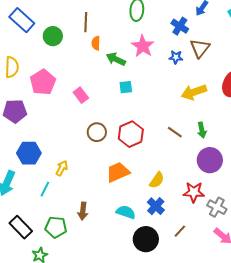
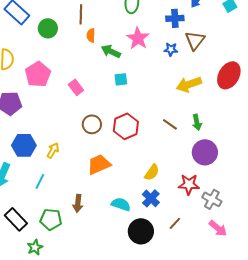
blue cross: (180, 26) -> (175, 18), turned -36
yellow arrow: (62, 168) -> (53, 150), moved
orange trapezoid: (118, 172) -> (99, 164), moved

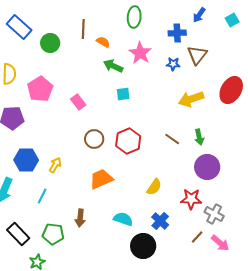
orange semicircle: (91, 35) -> (103, 42), moved, turned 120
blue cross: (151, 198) -> (160, 221), moved
brown line: (175, 223) -> (197, 237), moved

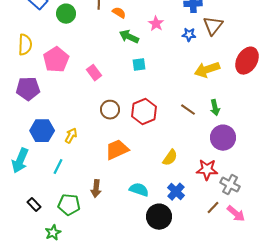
pink star: (140, 53) -> (156, 24), size x0.7
black rectangle: (18, 234) -> (34, 205), size x0.6

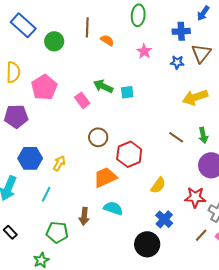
green arrow: (129, 37) -> (103, 86), moved
red hexagon: (144, 112) -> (129, 154), moved
cyan semicircle: (139, 190) -> (113, 208), moved
black rectangle: (34, 205) -> (10, 232), moved

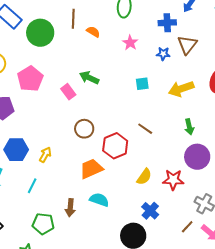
green circle: (54, 41) -> (40, 33), size x1.4
cyan square: (127, 92) -> (142, 84), moved
brown line: (176, 137) -> (145, 129), moved
red star: (195, 197) -> (173, 180), moved

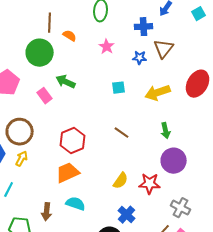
green circle: (40, 33) -> (40, 53), moved
brown circle: (84, 129) -> (20, 132), moved, size x1.4
red hexagon: (115, 146) -> (73, 141), moved

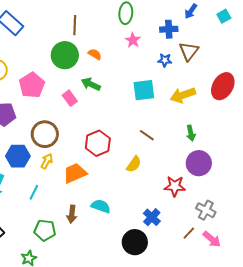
orange semicircle: (70, 36) -> (95, 54), moved
pink star: (107, 47) -> (133, 40), moved
cyan square: (119, 88) -> (144, 90), size x1.6
orange trapezoid: (68, 173) -> (75, 173), moved
yellow semicircle: (121, 181) -> (134, 164), moved

